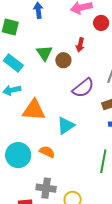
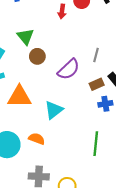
red arrow: (80, 45) -> (62, 11), moved
brown circle: (63, 60) -> (37, 56), moved

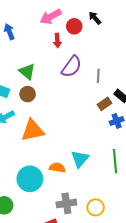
brown circle: (37, 56) -> (28, 94), moved
purple semicircle: (69, 69) -> (72, 67), moved
cyan triangle: (54, 110) -> (80, 159), moved

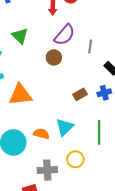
brown circle: (28, 94) -> (54, 57), moved
brown rectangle: (104, 104) -> (80, 94), moved
yellow circle: (96, 207) -> (75, 159), moved

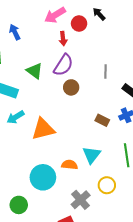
purple semicircle: (65, 35) -> (63, 65), moved
brown rectangle: (80, 94) -> (102, 120), turned 64
gray cross: (47, 170) -> (81, 200), turned -30

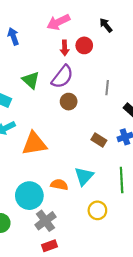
red circle: (79, 24) -> (84, 45), moved
gray cross: (81, 200) -> (45, 221), moved

